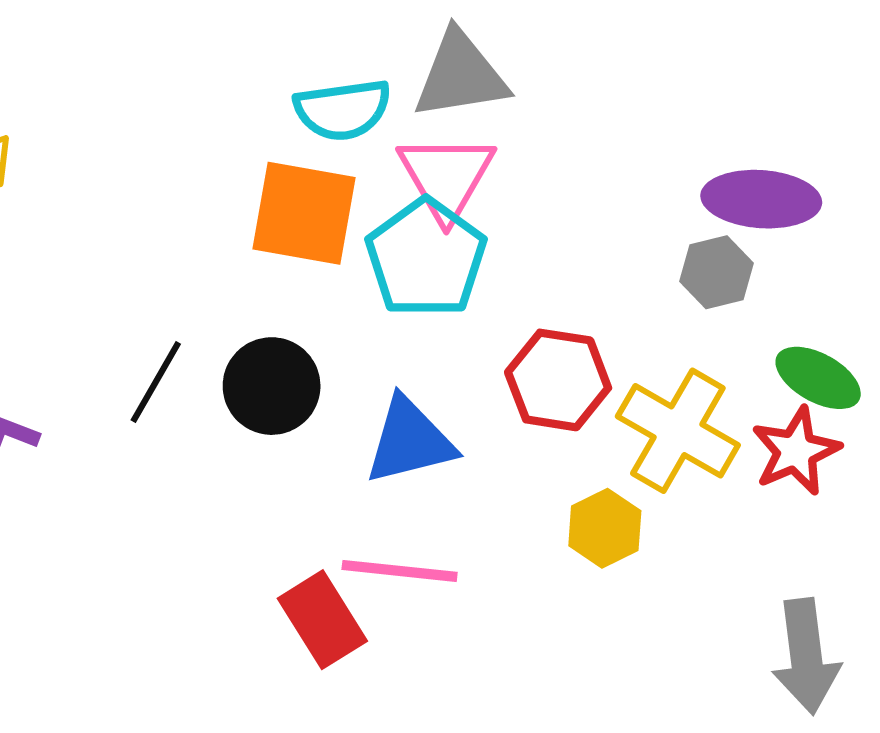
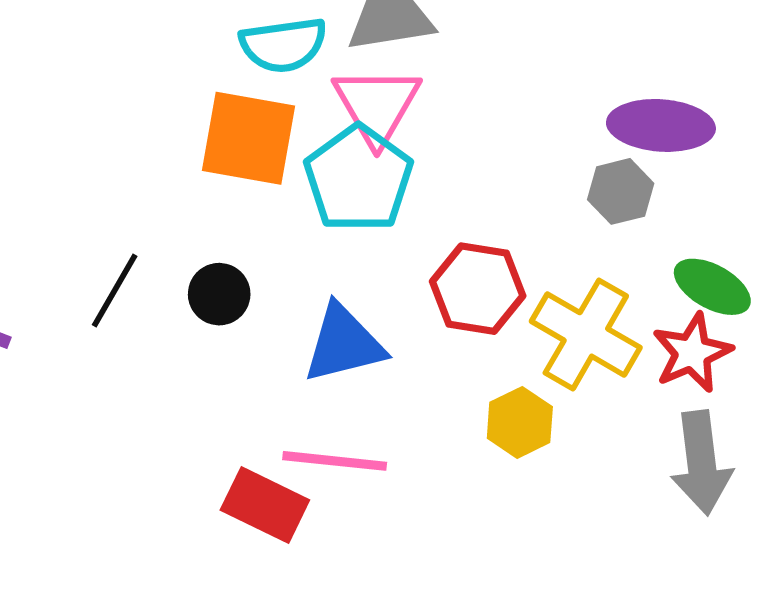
black circle: (272, 386) -> (219, 294), size x0.7
red rectangle: (322, 620) -> (265, 505), turned -32
gray arrow: (806, 656) -> (701, 463), moved

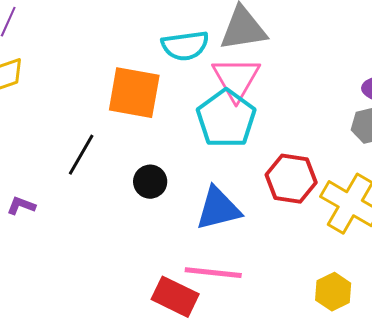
orange square: (248, 138) -> (134, 93), moved
black line: (115, 290) -> (81, 155), moved
yellow hexagon: (520, 422) -> (333, 292), moved

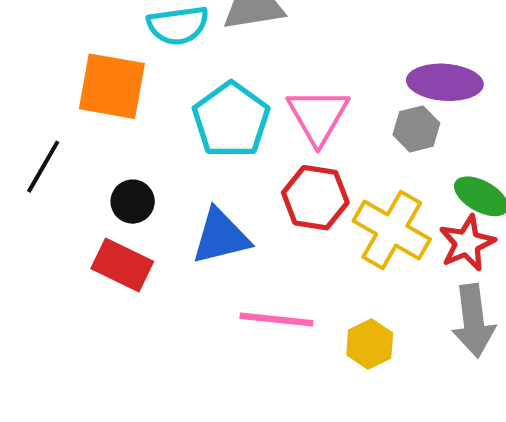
pink triangle: (236, 79) -> (318, 116), moved
pink line: (213, 273) -> (276, 319), moved
red rectangle: (175, 297) -> (122, 265), moved

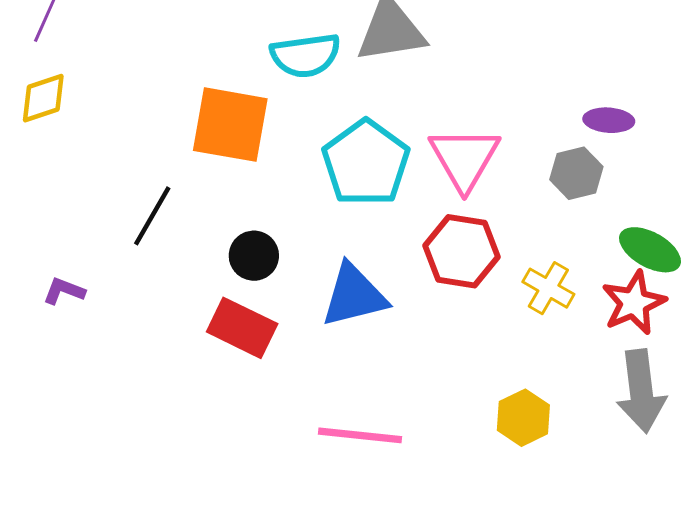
purple ellipse: (445, 82) -> (609, 120), size x0.6
yellow cross: (392, 230) -> (548, 288), size x0.6
pink line: (276, 319) -> (360, 435), moved

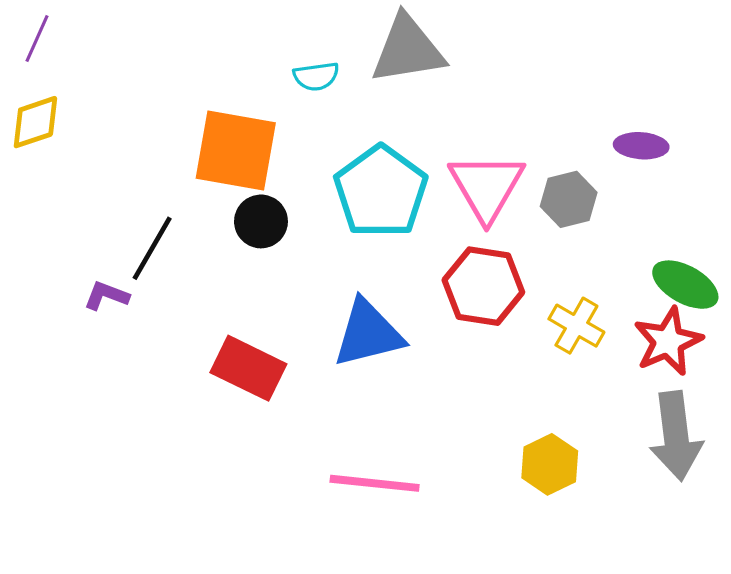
cyan semicircle: (305, 55) -> (316, 76), size x0.6
gray hexagon: (576, 173) -> (569, 199), moved
black circle: (254, 256) -> (261, 221), moved
purple L-shape: (64, 291) -> (106, 296), moved

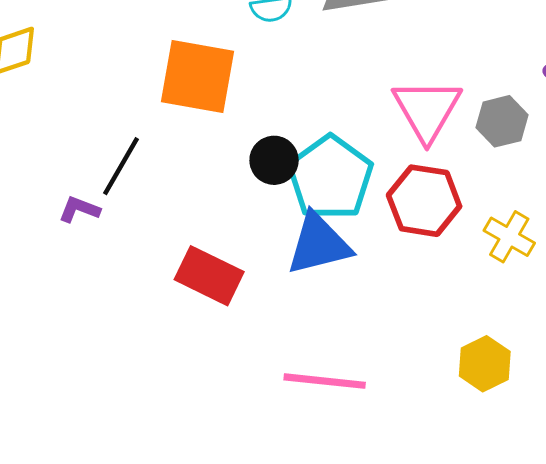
cyan pentagon: (381, 191) -> (330, 178), moved
black circle: (261, 221) -> (274, 160), moved

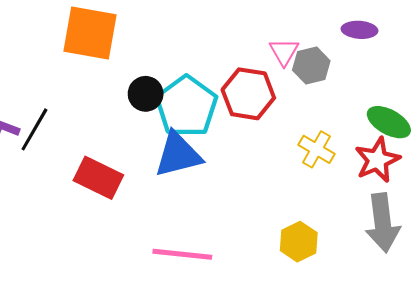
pink triangle: (427, 110) -> (284, 52), moved, size x0.6
black line: (121, 166) -> (34, 129), moved
red hexagon: (424, 201) -> (248, 94), moved

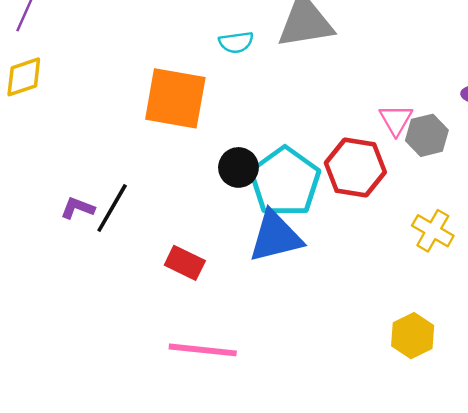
red rectangle: (98, 178) -> (185, 263), size x0.7
pink line: (182, 254) -> (203, 350), moved

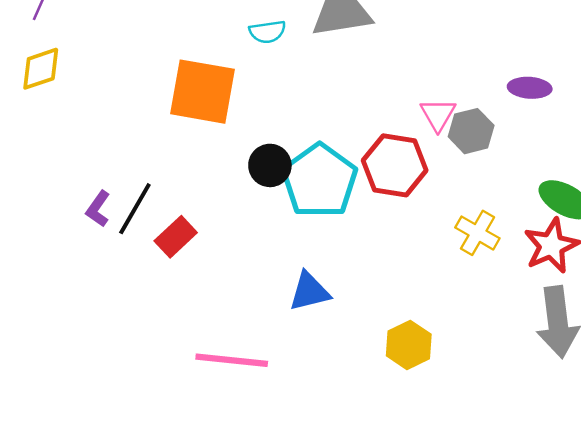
purple L-shape: (78, 208) -> (98, 209), turned -76
blue triangle: (275, 237) -> (309, 291), moved, size x0.7
red rectangle: (185, 263) -> (176, 237), moved, turned -69
yellow hexagon: (413, 336) -> (409, 345), moved

